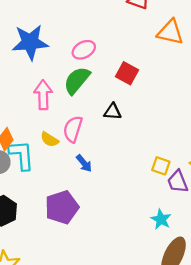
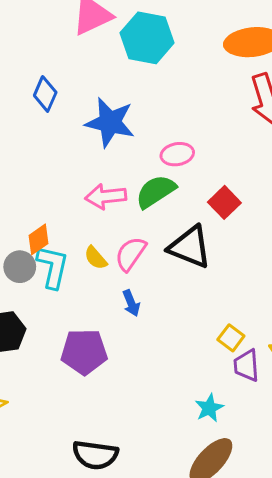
pink arrow: (43, 95) -> (106, 196), turned -112
black triangle: (113, 112) -> (190, 247), size x1.8

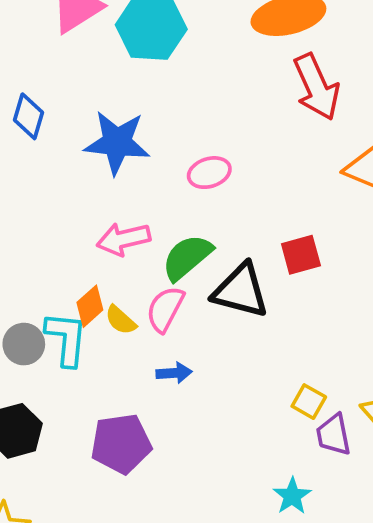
green semicircle: (156, 191) -> (187, 257), moved
red square: (224, 202) -> (301, 255), moved, turned 36
orange diamond: (38, 239) -> (90, 306), moved
blue arrow: (131, 303) -> (174, 373), turned -65

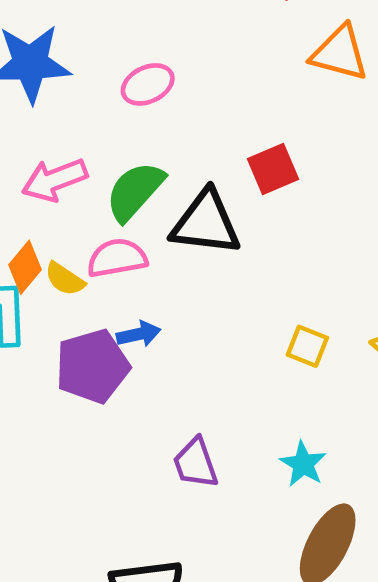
pink semicircle: (165, 309) -> (117, 258), turned 60
purple trapezoid: (333, 435) -> (196, 463), moved
purple pentagon: (121, 444) -> (92, 366), moved

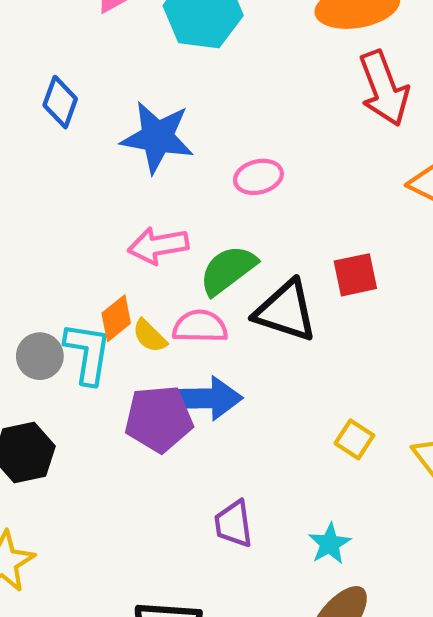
blue arrow: (139, 334) -> (206, 398), size x1.8

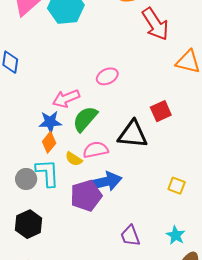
blue star: (157, 137) -> (50, 122), moved, size x0.7
pink arrow: (158, 246) -> (66, 98), moved
green semicircle: (228, 270) -> (85, 119), moved
orange diamond: (116, 318) -> (49, 142), moved

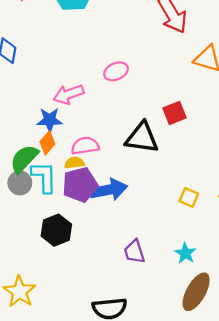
green semicircle: (85, 119) -> (24, 159), moved
pink semicircle: (96, 150) -> (85, 146), moved
yellow semicircle: (74, 159) -> (74, 163), turned 138
purple pentagon: (86, 196) -> (80, 185), moved
black hexagon: (29, 224) -> (56, 230), moved

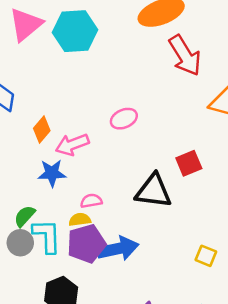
orange diamond: (47, 143) -> (42, 130), moved
pink semicircle: (85, 146) -> (91, 201), size x0.7
green semicircle: (24, 159) -> (25, 216), size x0.7

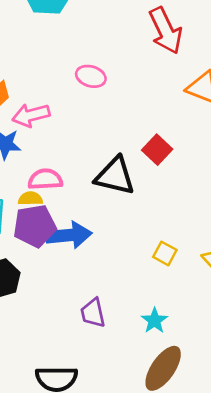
pink ellipse: (124, 119) -> (91, 76), moved, turned 35
red square: (189, 163) -> (157, 150), turned -30
pink semicircle: (91, 201) -> (45, 179), size x1.4

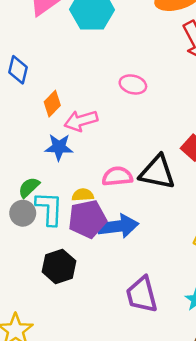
pink semicircle: (45, 179) -> (117, 176), moved
purple trapezoid: (93, 313) -> (142, 295), size x1.4

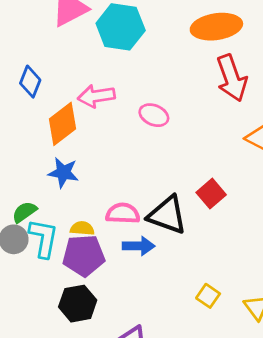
orange diamond: (52, 104) -> (63, 124), size x1.5
pink arrow: (81, 121) -> (96, 96), moved
blue arrow: (118, 226) -> (139, 246), moved, size x0.7
black hexagon: (59, 266) -> (78, 304), moved

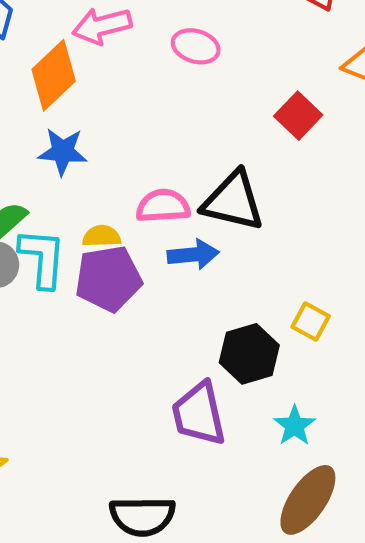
red square: (211, 194) -> (298, 116), moved
black hexagon: (78, 304) -> (249, 354), moved

